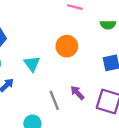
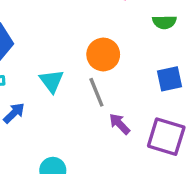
gray line: (54, 100) -> (96, 92), moved

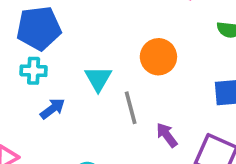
gray line: (96, 92) -> (131, 108), moved

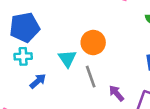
orange circle: (158, 57) -> (93, 42), moved

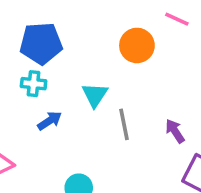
orange circle: (93, 42) -> (137, 45), moved
purple arrow: (116, 93) -> (175, 131), moved

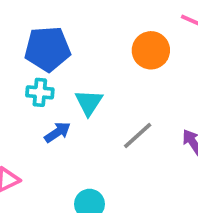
cyan triangle: (95, 95) -> (89, 102), moved
gray line: (124, 124) -> (138, 135), turned 60

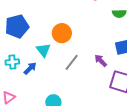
orange circle: (151, 50) -> (62, 33), moved
cyan cross: (40, 92) -> (12, 62), moved

